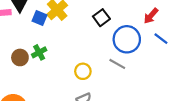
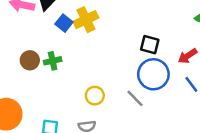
black square: (101, 18) -> (150, 45), moved, turned 35

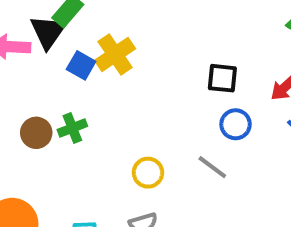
blue circle: (153, 74) -> (236, 124), size x0.6

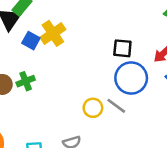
blue circle: (236, 124) -> (131, 78), size x1.6
yellow circle: (148, 173) -> (93, 108), moved

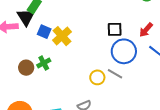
yellow cross: (53, 33) -> (62, 36), moved

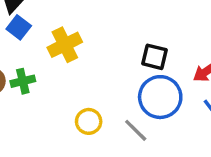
blue square: (44, 32) -> (19, 27), moved
yellow circle: (97, 77) -> (89, 121), moved

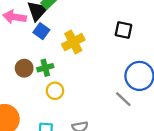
black square: (155, 57) -> (124, 30), moved
yellow circle: (89, 121) -> (55, 91), moved

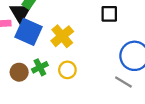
blue square: (41, 31) -> (28, 32), size x1.6
yellow circle: (55, 91) -> (67, 70), moved

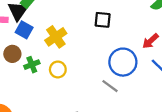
blue square: (28, 32) -> (24, 30), size x0.7
brown circle: (19, 72) -> (12, 54), moved

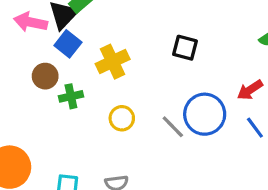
yellow circle: (58, 69) -> (122, 118), moved
gray line: (110, 86) -> (173, 127), moved

